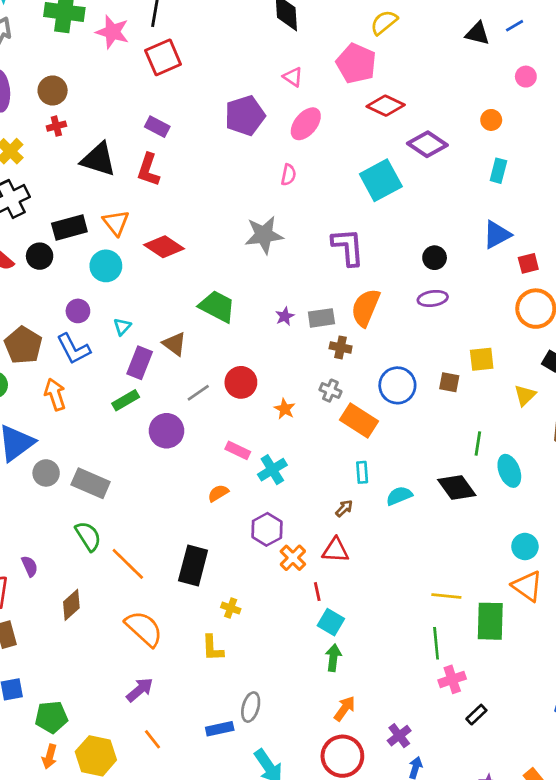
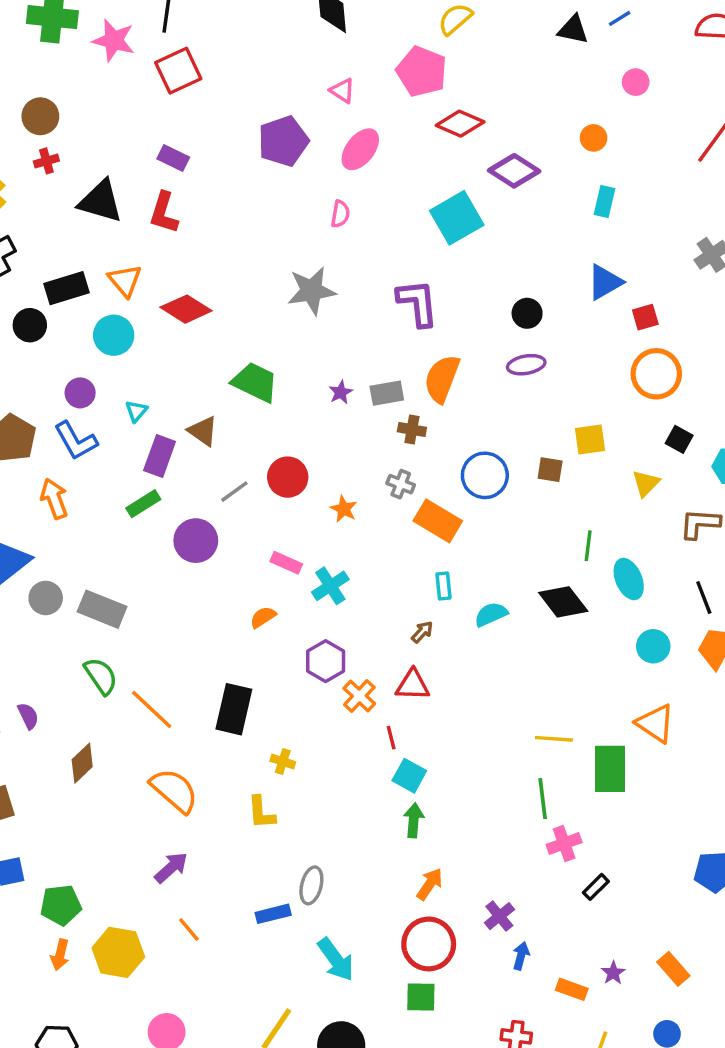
cyan circle: (525, 546) -> (653, 646), moved

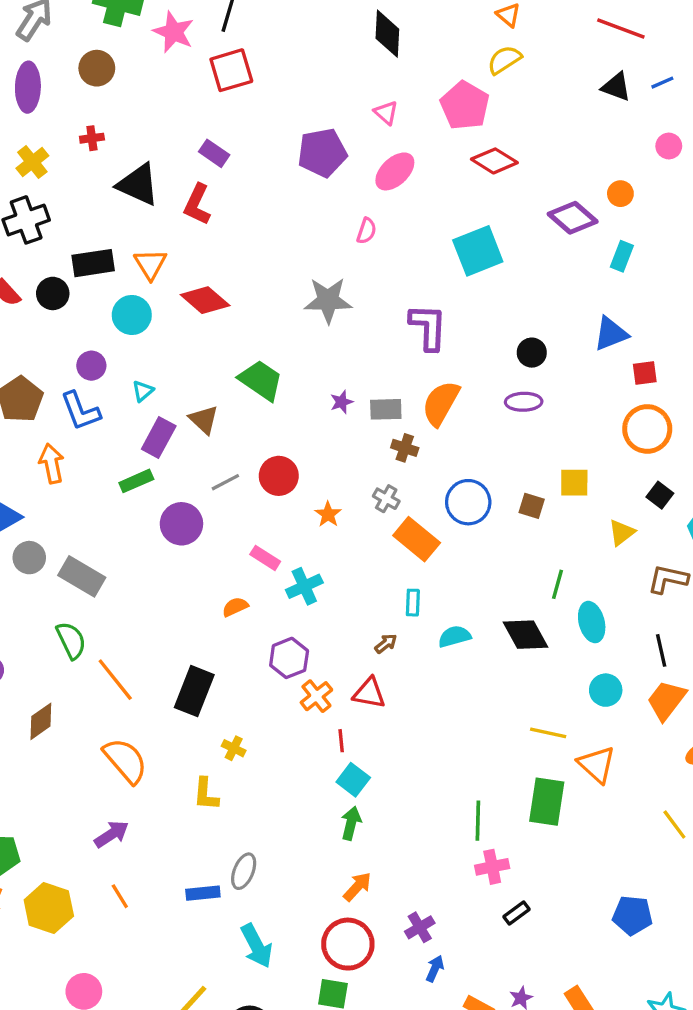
brown circle: (40, 116) -> (97, 68), moved
purple diamond: (514, 171) -> (573, 218), moved
yellow line: (554, 739) -> (548, 733), moved

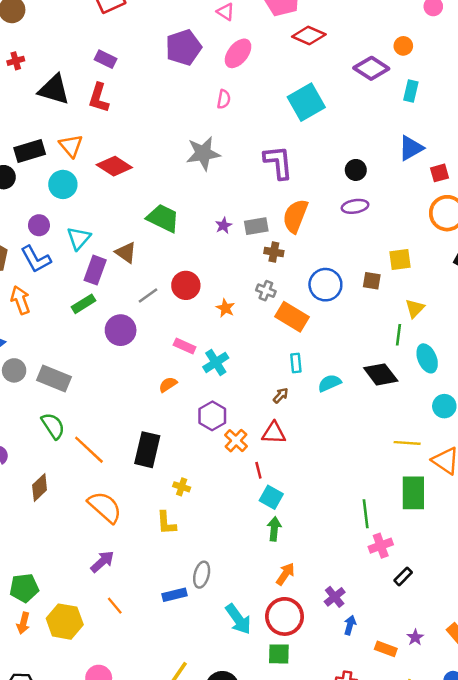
cyan triangle: (143, 391) -> (79, 238), size x1.5
yellow triangle: (622, 533) -> (415, 308), moved
cyan arrow: (257, 946) -> (238, 619), moved

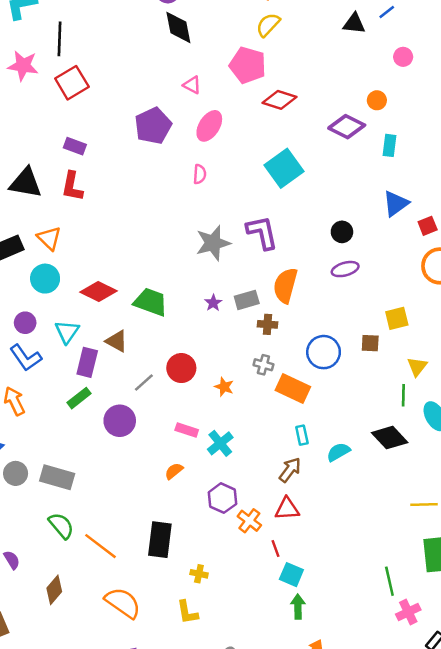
gray star: (203, 153) -> (213, 243), moved
red diamond: (114, 166) -> (99, 291), moved
brown arrow: (281, 395) -> (290, 470), size x1.5

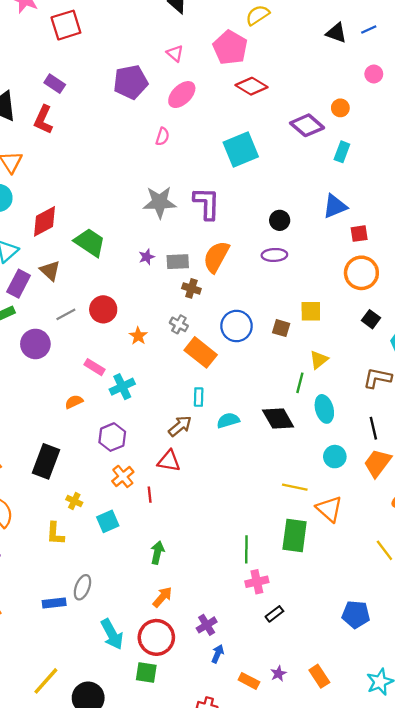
red diamond: (99, 291) -> (45, 221), turned -68
orange cross: (249, 521) -> (123, 476), moved
cyan square: (291, 575) -> (108, 521), moved, turned 30

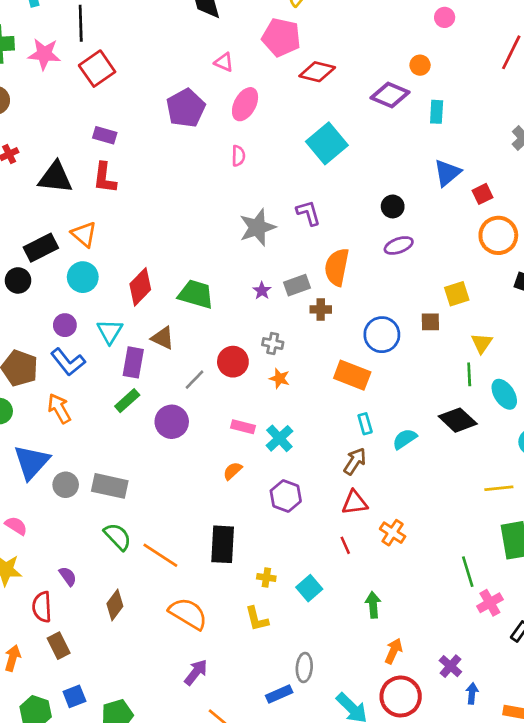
purple L-shape: (207, 203) -> (308, 213), size x0.7
gray cross: (179, 324) -> (273, 344), moved
orange cross: (123, 476) -> (393, 533), moved

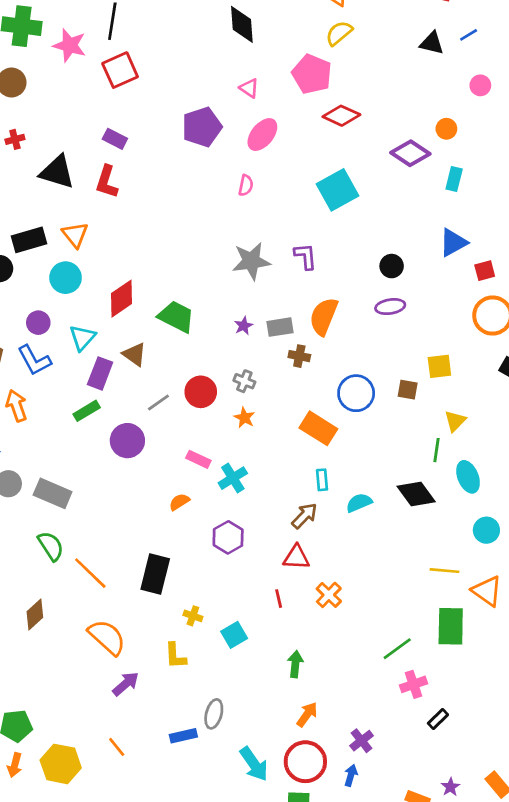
green line: (468, 572) -> (397, 649), turned 60
purple arrow: (196, 672) -> (126, 684), moved
blue arrow: (472, 693) -> (351, 775), moved

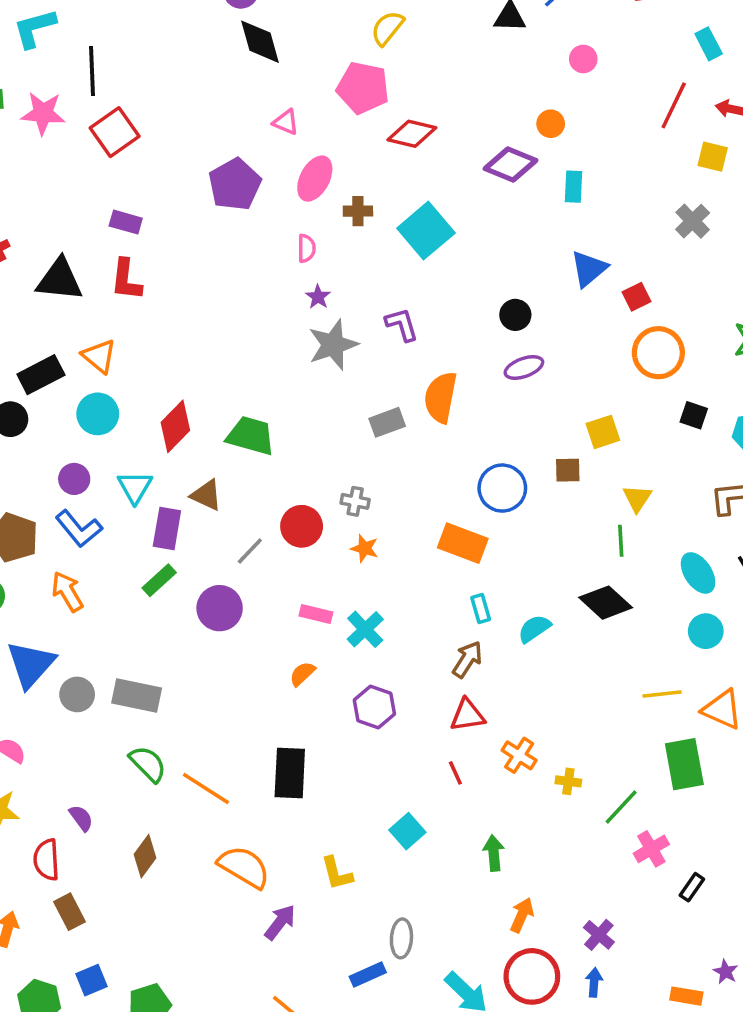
purple star: (244, 326) -> (318, 297), moved
brown cross: (299, 356) -> (358, 211), moved
cyan ellipse: (468, 477) -> (698, 573), moved
yellow cross: (193, 616) -> (568, 781), moved

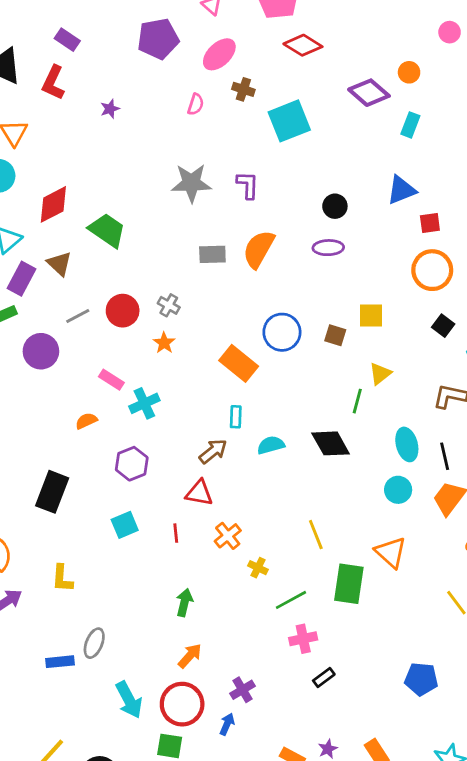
purple star: (318, 297) -> (110, 109), moved
yellow line: (662, 694) -> (316, 535), moved, turned 56
cyan square: (407, 831) -> (125, 525), moved

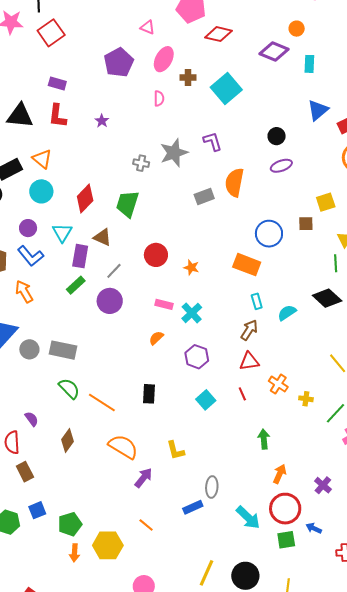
green trapezoid: (107, 230) -> (127, 204), turned -88
gray cross: (169, 305) -> (141, 163), moved
gray line: (78, 316) -> (114, 271), moved
black rectangle: (52, 492) -> (149, 394), size x0.7
blue arrow: (227, 724) -> (314, 528), moved, turned -70

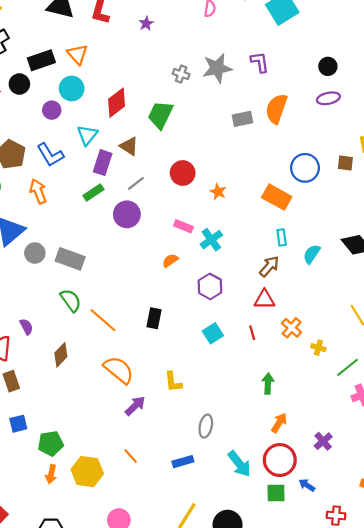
purple circle: (28, 228) -> (52, 110), moved
cyan semicircle: (287, 313) -> (312, 254), turned -30
blue rectangle: (193, 507) -> (183, 462), moved

